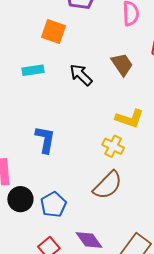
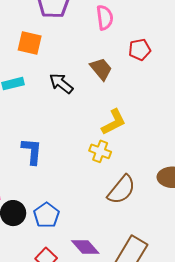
yellow L-shape: (129, 118) -> (114, 122), turned -40
brown semicircle: (108, 185) -> (121, 190), moved

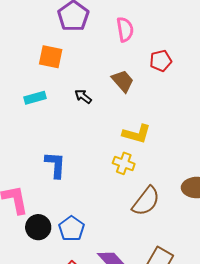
black arrow: (61, 83) -> (83, 96), size x0.7
yellow L-shape: (114, 122) -> (137, 134), turned 44

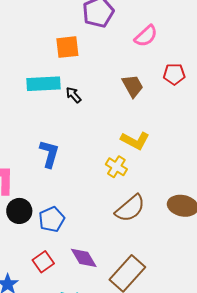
pink semicircle: (125, 29) -> (146, 36), turned 45
orange square: (51, 57) -> (67, 47), turned -30
black arrow: (83, 96) -> (73, 95), moved
cyan rectangle: (35, 98) -> (43, 84), size x1.5

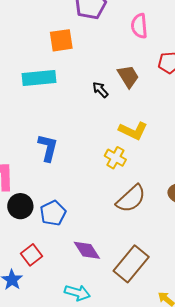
pink semicircle: (146, 36) -> (139, 26), turned 130
black arrow: (73, 95) -> (100, 90), moved
red square: (43, 262) -> (31, 255), moved

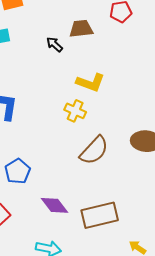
brown trapezoid: (128, 76) -> (81, 29), turned -60
brown rectangle: (131, 264) -> (100, 215), turned 42

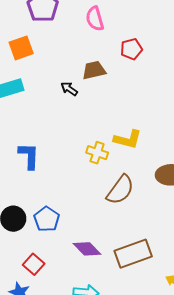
yellow L-shape: (90, 82) -> (128, 139), moved

